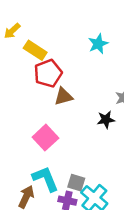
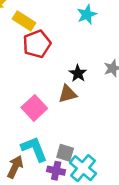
brown triangle: (63, 96) -> (68, 94), moved
black star: (106, 120) -> (78, 73), moved, turned -30

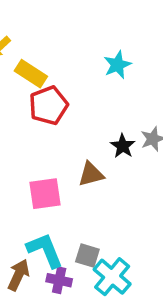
black star: (78, 73) -> (123, 146), moved
pink square: (34, 108) -> (45, 194), turned 35
purple cross: (56, 171) -> (59, 280), moved

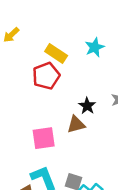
yellow rectangle: (31, 74) -> (56, 54), moved
black star: (123, 146) -> (87, 106), moved

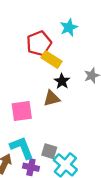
yellow rectangle: (56, 54) -> (52, 59), moved
red pentagon: (46, 76) -> (39, 43), moved

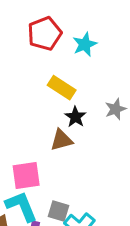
red pentagon: (39, 43) -> (45, 34), moved
pink square: (22, 111) -> (26, 175), moved

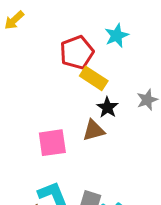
red pentagon: (45, 34) -> (77, 52), moved
pink square: (26, 175) -> (52, 143), moved

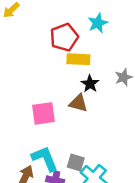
yellow rectangle: (94, 78) -> (78, 59), turned -30
brown triangle: (94, 130) -> (78, 103), turned 30

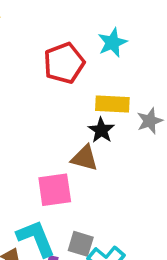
yellow rectangle: (78, 59) -> (112, 104), moved
pink square: (44, 113) -> (55, 190), moved

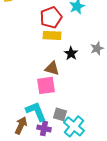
yellow rectangle: (112, 104) -> (52, 35), moved
brown triangle: (84, 158) -> (52, 68), moved

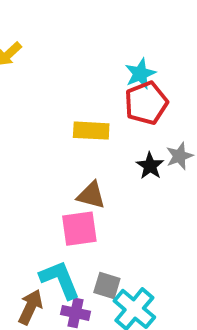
red pentagon: (51, 17) -> (146, 103), moved
black star: (71, 53) -> (150, 166), moved

